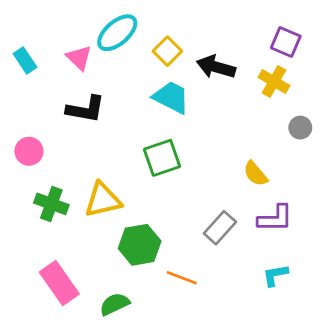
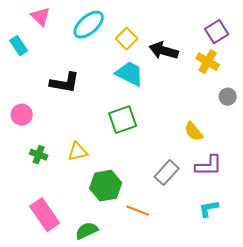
purple square: (286, 42) -> (217, 32), turned 35
pink triangle: (79, 58) -> (41, 17), moved
yellow triangle: (103, 200) -> (78, 152), size x0.7
green cross: (51, 204) -> (39, 155), size x0.7

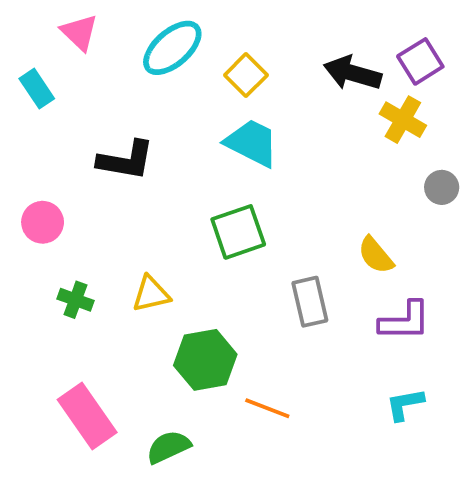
black arrow: (164, 51) -> (353, 73), moved
gray rectangle: (167, 173) -> (310, 302), moved, turned -55

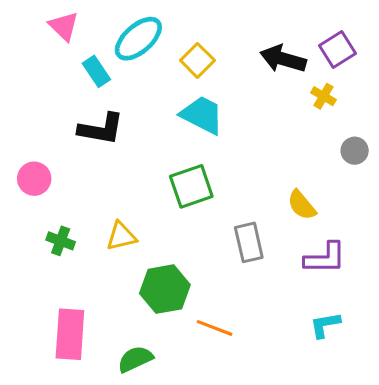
cyan rectangle: (37, 89) -> (96, 71), moved
yellow cross: (403, 120) -> (323, 96), size x0.7
pink rectangle: (87, 416) -> (70, 334), turned 39

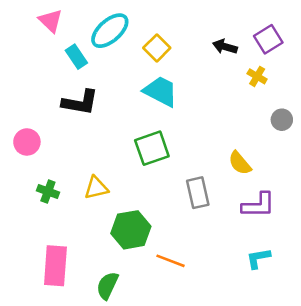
black arrow: (283, 59) -> (225, 47), size x0.7
green semicircle: (135, 359) -> (107, 286), turned -40

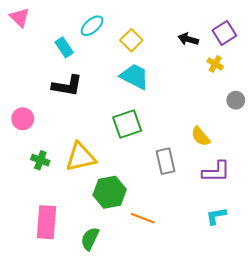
pink triangle: (50, 21) -> (20, 17), moved
cyan ellipse: (110, 31) -> (92, 26), size x0.7
yellow triangle: (96, 188) -> (81, 157), size x1.5

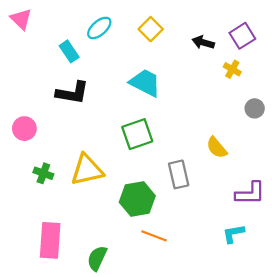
yellow square: (131, 40) -> (151, 29), moved
purple L-shape: (216, 172) -> (250, 193), moved
green hexagon: (110, 192) -> (137, 199), moved

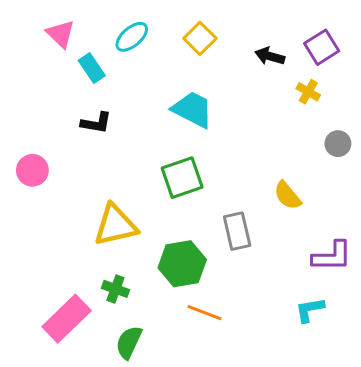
pink triangle: (21, 19) -> (61, 34), moved
black L-shape: (72, 93) -> (96, 123), size x0.7
green cross: (43, 173) -> (115, 289), moved
pink rectangle: (50, 240) -> (67, 319), turned 42

